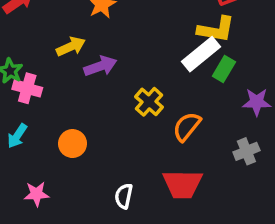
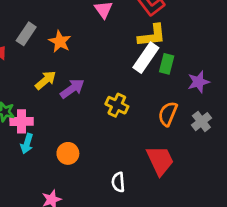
orange semicircle: (187, 127) -> (168, 114), moved
cyan arrow: (17, 136) -> (27, 144), moved
red trapezoid: (182, 184) -> (160, 160), turned -100

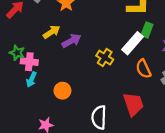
white rectangle: (146, 58) -> (132, 43), moved
orange semicircle: (168, 114) -> (143, 69), turned -54
white semicircle: (118, 182) -> (99, 117), size x1.5

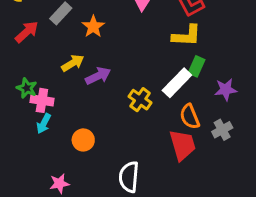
red trapezoid: (133, 104) -> (182, 145), moved

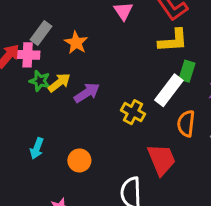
green star: (27, 88) -> (40, 81), moved
pink cross: (42, 100) -> (28, 55), moved
orange semicircle: (190, 117) -> (186, 124), turned 35
red trapezoid: (182, 145) -> (162, 160), moved

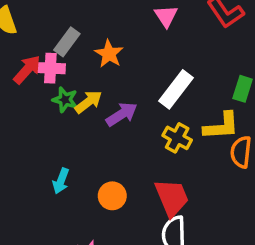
yellow L-shape: (173, 41) -> (221, 126), moved
white rectangle: (169, 90) -> (176, 89), moved
red trapezoid: (162, 160) -> (172, 198), moved

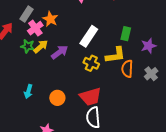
pink cross: (50, 68) -> (35, 28), moved, turned -35
red trapezoid: (172, 198) -> (91, 97), turned 100

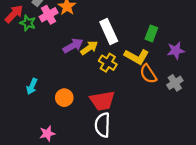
white rectangle: (89, 36) -> (109, 32), turned -65
green star: (28, 46) -> (28, 23), moved
yellow arrow: (41, 47) -> (89, 48), moved
yellow L-shape: (115, 55) -> (137, 57), turned 30
orange semicircle: (127, 69) -> (148, 74), turned -42

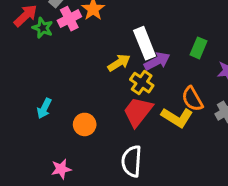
purple arrow: (73, 46) -> (157, 61), moved
yellow L-shape: (137, 57) -> (177, 117), moved
red trapezoid: (102, 101) -> (138, 112), moved, turned 135

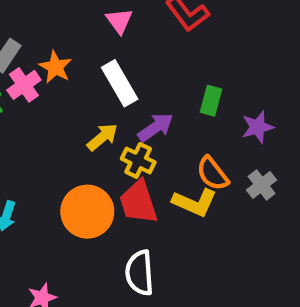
white rectangle: (145, 43) -> (120, 83), moved
red trapezoid: (138, 112) -> (138, 202), turned -48
orange circle: (85, 124) -> (87, 212), moved, size x1.6

